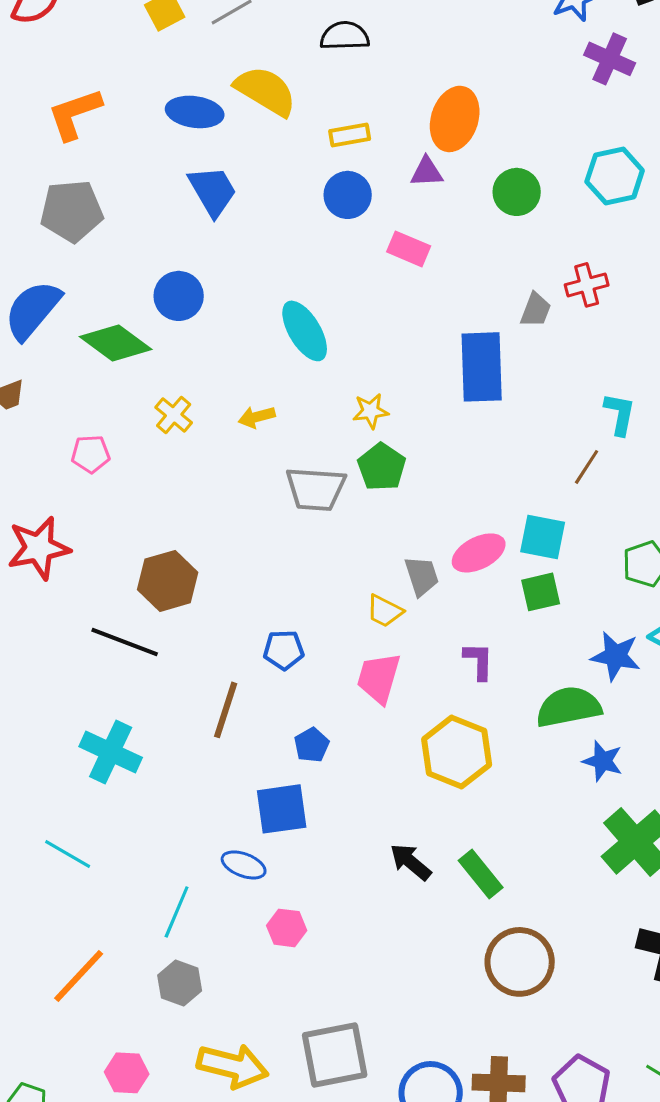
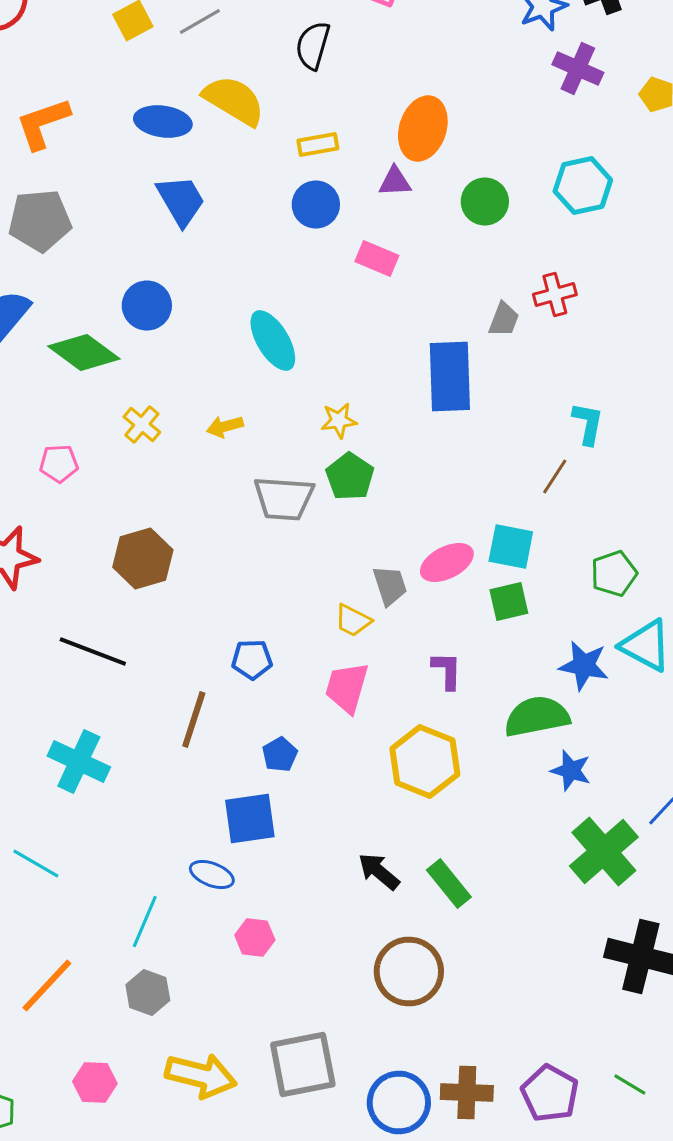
black semicircle: (345, 36) -> (313, 46), turned -72
brown hexagon: (168, 581) -> (143, 558), moved
brown circle: (520, 962) -> (409, 972), moved

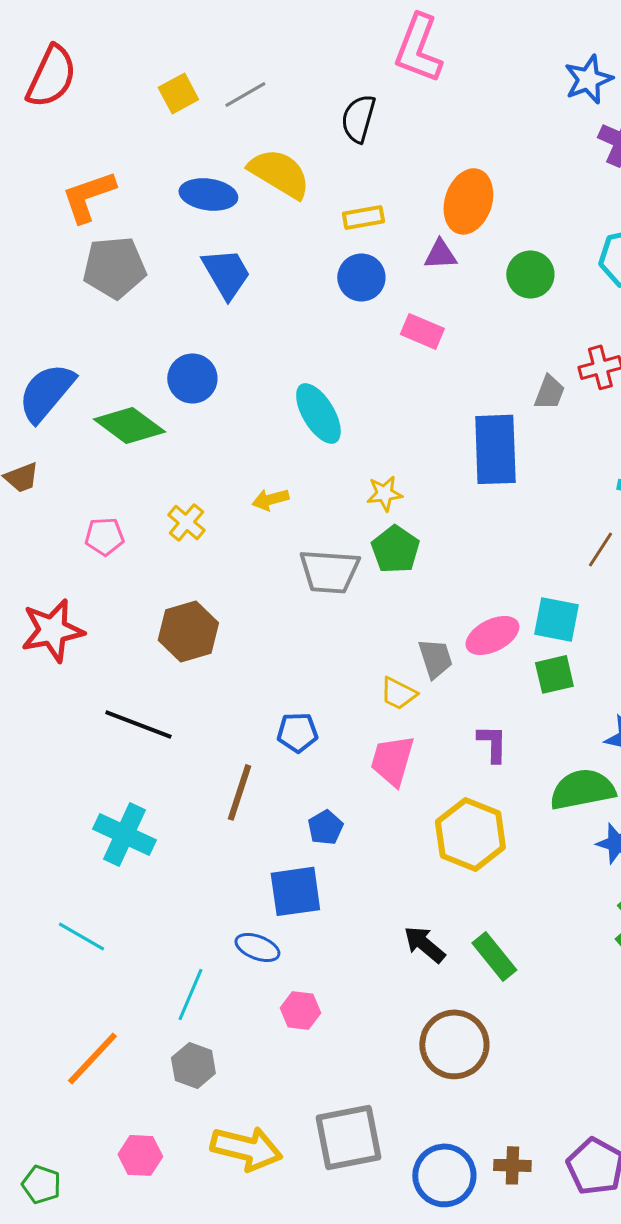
gray pentagon: (40, 220) -> (114, 267), moved
yellow cross: (142, 424) -> (186, 522), moved
brown cross: (467, 1092) -> (512, 1165), size x0.7

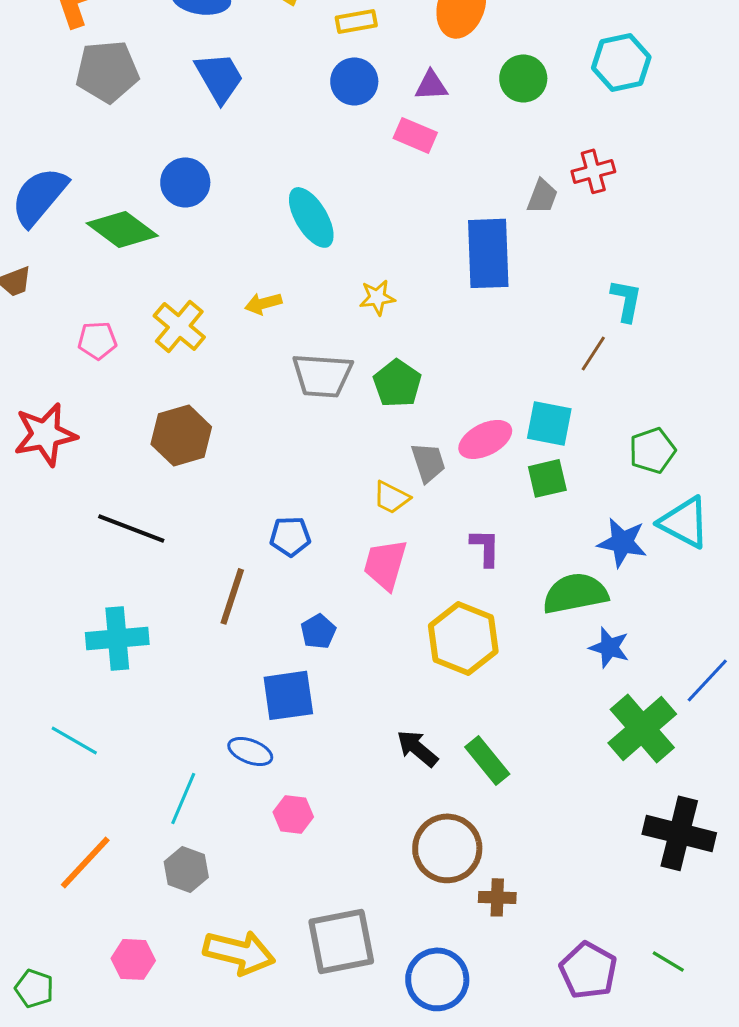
purple triangle: (440, 254) -> (431, 85), moved
yellow cross: (186, 522) -> (179, 326), size x1.4
green pentagon: (395, 549) -> (397, 383), moved
cyan cross: (124, 834) -> (117, 638), turned -30
brown cross: (512, 1165) -> (497, 897), moved

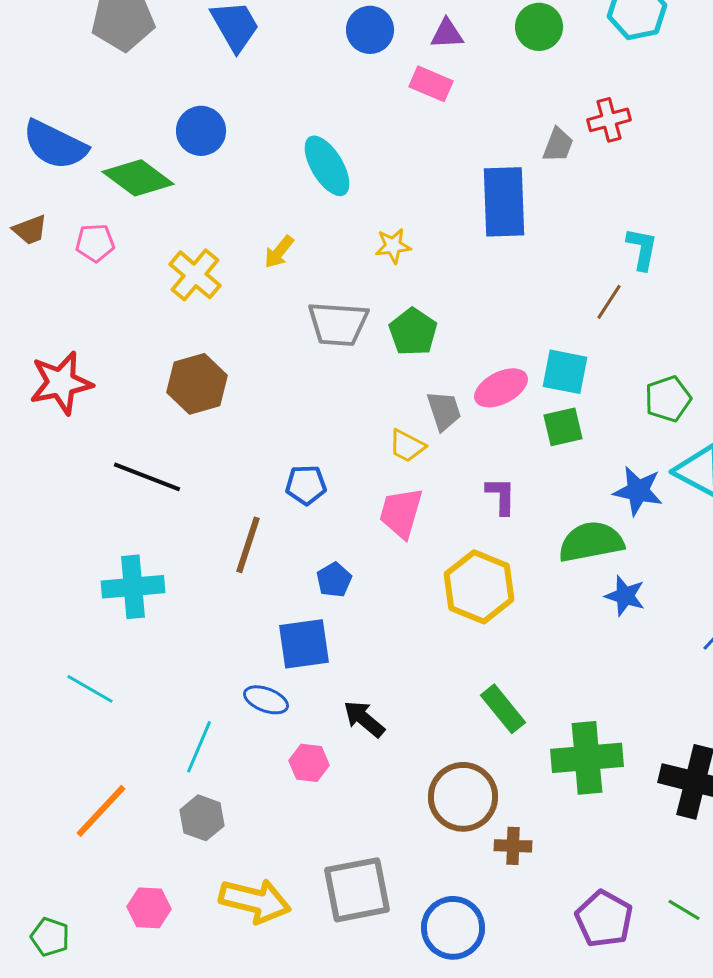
blue semicircle: (39, 196) -> (55, 145), turned -104
yellow arrow: (263, 303) -> (279, 252), turned -36
pink pentagon: (97, 340) -> (95, 243), moved
green cross: (642, 728) -> (587, 758), moved, turned 36
black arrow: (417, 748) -> (364, 719), moved

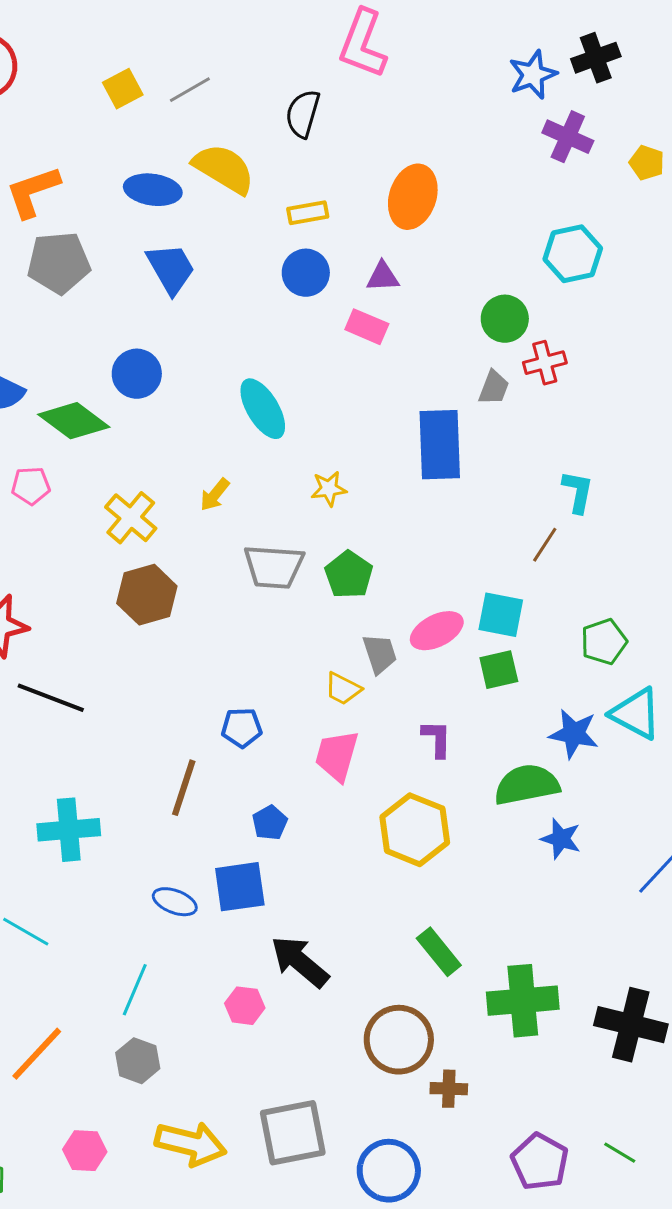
green circle: (539, 27) -> (505, 319), moved
brown hexagon: (197, 384) -> (147, 595), moved
black line: (147, 477) -> (51, 698), moved
blue ellipse: (266, 700) -> (175, 902), moved
black arrow: (364, 719) -> (300, 962), size x1.4

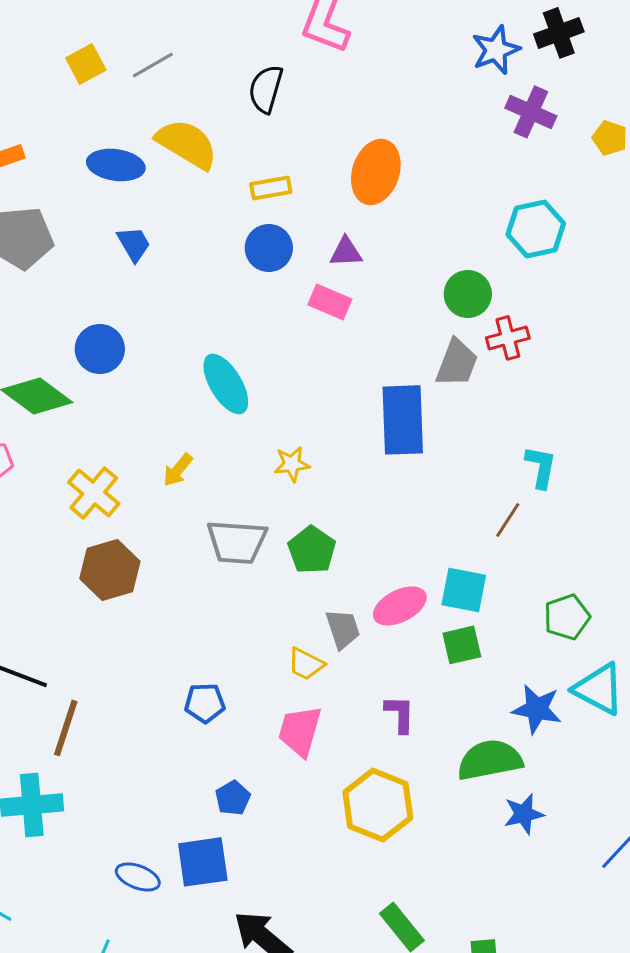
blue trapezoid: (171, 269) -> (134, 244), size x0.7
gray trapezoid: (494, 388) -> (457, 363), size x1.4
brown line: (184, 788) -> (66, 728), moved
blue star: (561, 839) -> (524, 814), turned -30

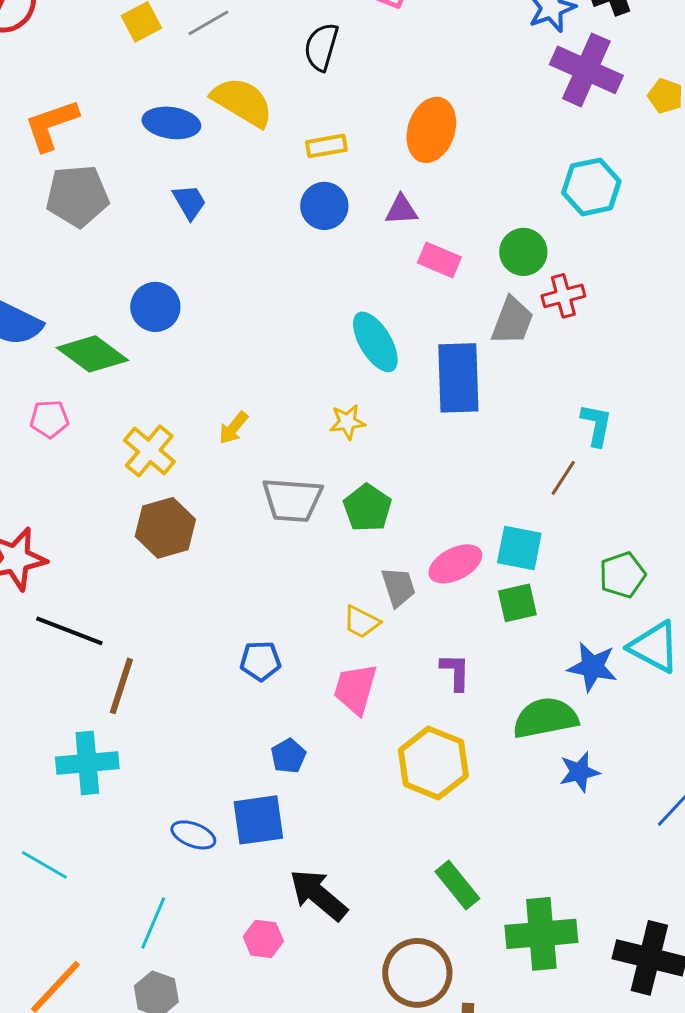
purple cross: (531, 112) -> (586, 70), size x1.4
pink rectangle: (330, 302) -> (439, 260), moved
cyan ellipse: (226, 384) -> (375, 342), moved

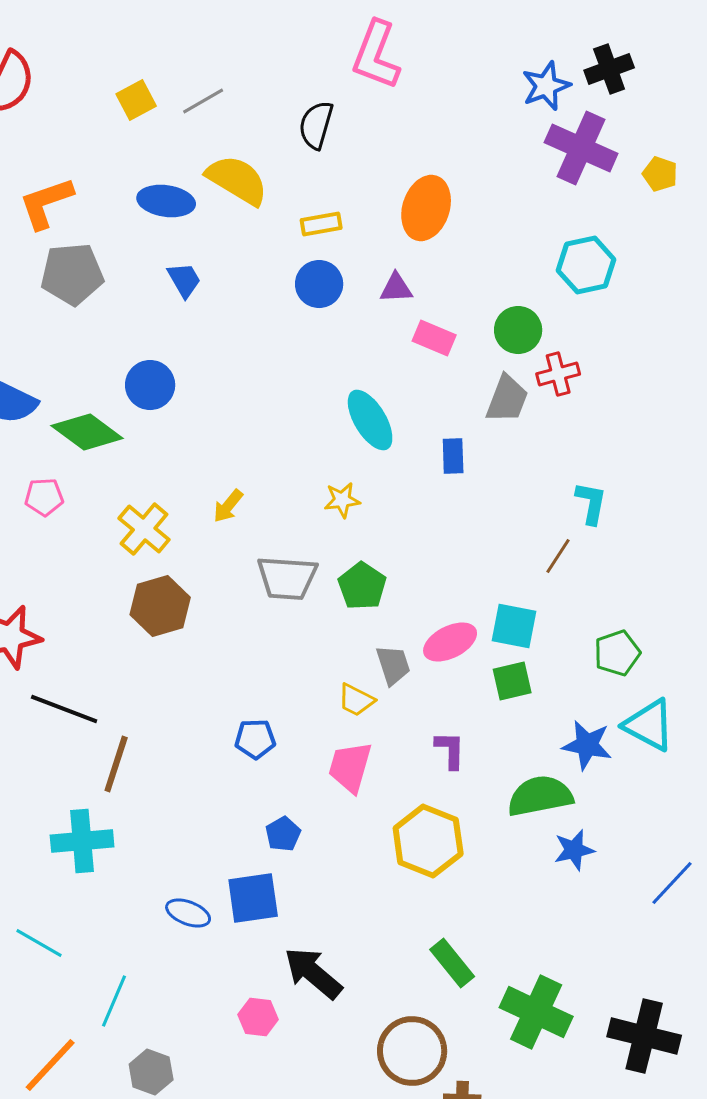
blue rectangle: (458, 378) -> (453, 456), size x0.5
cyan line: (153, 923) -> (114, 1001), moved
green cross: (541, 934) -> (536, 1012), turned 30

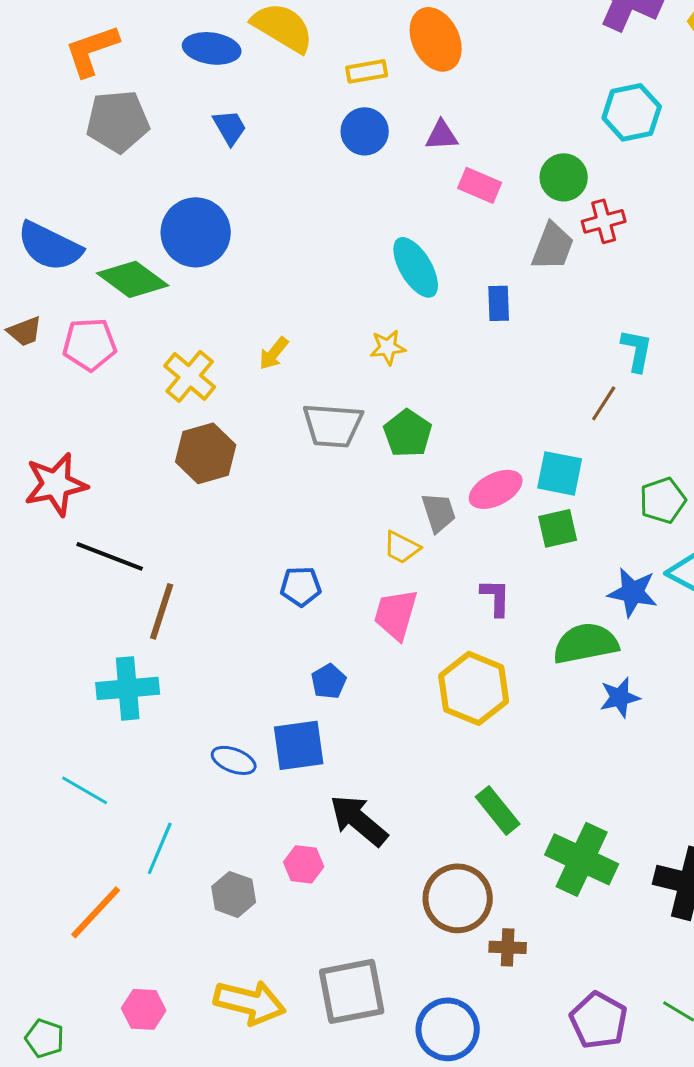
orange ellipse: (426, 208) -> (436, 39), moved, turned -44
blue circle: (150, 385) -> (196, 232), size x1.4
pink pentagon: (44, 497) -> (90, 344), size x1.4
gray hexagon: (151, 1072) -> (234, 894), moved

